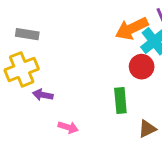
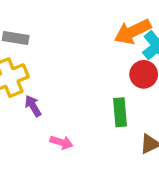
purple arrow: (43, 95) -> (33, 106), turned 48

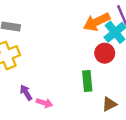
purple arrow: (33, 106) -> (26, 93), moved

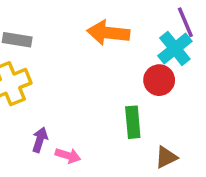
orange arrow: (97, 22) -> (108, 33), moved, turned 32
purple arrow: (26, 93) -> (40, 140), turned 49

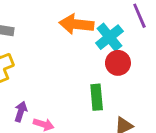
cyan cross: (175, 49) -> (109, 37), moved

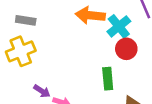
purple arrow: (21, 112) -> (42, 91), turned 105

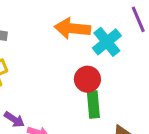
red circle: (126, 49) -> (87, 79), moved

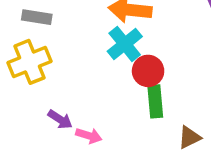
cyan cross: (107, 42) -> (125, 44), moved

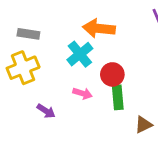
cyan cross: (125, 44) -> (80, 54), moved
pink arrow: (89, 136) -> (83, 93), moved

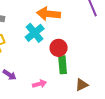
pink arrow: (83, 93) -> (40, 84), moved, turned -32

